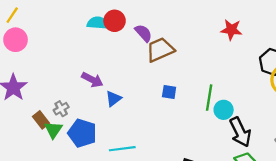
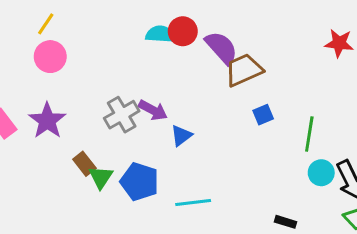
purple semicircle: (143, 33) -> (221, 48), size x1.4
blue square: (169, 92) -> (263, 115), moved, turned -32
gray cross: (61, 109) -> (122, 115), moved, size x1.6
cyan circle: (224, 110) -> (321, 173), moved

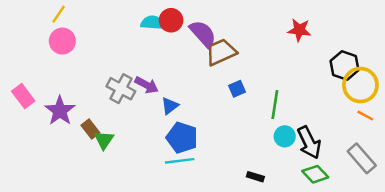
gray cross: (122, 115) -> (121, 89), turned -32
purple star: (47, 121) -> (60, 111), moved
blue pentagon: (140, 182) -> (182, 138), moved

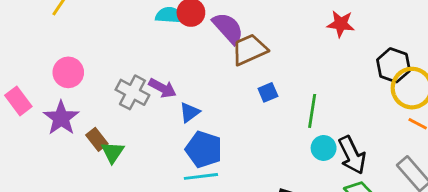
pink circle: (62, 41) -> (68, 72), moved

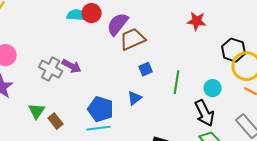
purple semicircle: (228, 28) -> (118, 24), turned -100
blue triangle: (190, 112) -> (135, 98), moved
brown rectangle: (97, 139) -> (56, 121), moved
cyan circle: (324, 148) -> (213, 88), moved

